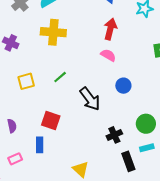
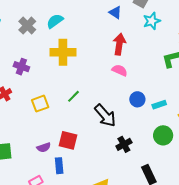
purple semicircle: (12, 126) -> (44, 147), moved, turned 88
black cross: (114, 135) -> (124, 144), moved
cyan rectangle: (147, 148) -> (159, 105), moved

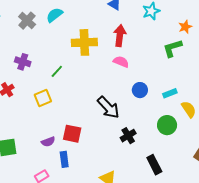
yellow cross: (63, 52) -> (84, 42), moved
green line: (74, 96) -> (57, 71), moved
cyan rectangle: (159, 105) -> (170, 93), moved

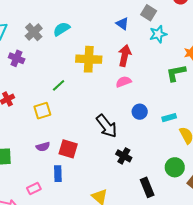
purple cross: (23, 62) -> (17, 58), moved
pink semicircle: (121, 62) -> (123, 82), turned -49
green circle: (167, 125) -> (175, 167), moved
black cross: (128, 136) -> (124, 156), turned -35
purple semicircle: (48, 142) -> (43, 147), moved

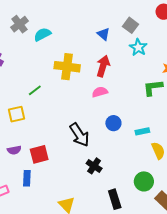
gray cross: (34, 32) -> (20, 24), moved
cyan star: (158, 34) -> (138, 47), turned -30
red square: (68, 149) -> (39, 154), turned -36

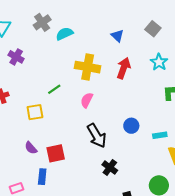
blue triangle: (103, 34) -> (117, 36), moved
cyan star: (138, 47) -> (159, 62), moved
pink semicircle: (100, 92) -> (87, 100), moved, turned -49
purple semicircle: (14, 150) -> (31, 148), turned 56

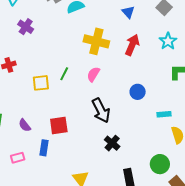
green line: (54, 89) -> (64, 74), moved, turned -32
blue circle: (131, 126) -> (138, 92), moved
purple semicircle: (31, 148) -> (25, 125), moved

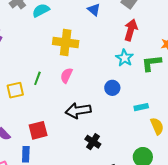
cyan star: (168, 41) -> (125, 58), moved
red arrow: (132, 45) -> (131, 30), moved
black arrow: (101, 111) -> (78, 111), turned 115

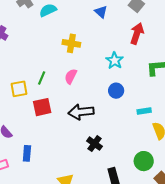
yellow cross: (66, 42) -> (71, 43), size x0.7
cyan star: (125, 58) -> (115, 60), moved
red square: (38, 130) -> (42, 107), moved

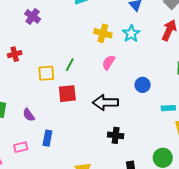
cyan star: (115, 60) -> (131, 34), moved
pink semicircle: (71, 76) -> (109, 62), moved
black cross: (94, 144) -> (116, 135), turned -35

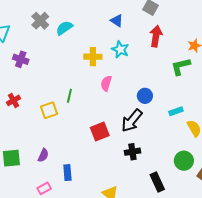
red square: (67, 94) -> (100, 131), moved
black arrow: (105, 102) -> (132, 121), moved, turned -35
purple semicircle: (29, 115) -> (43, 155), turned -104

